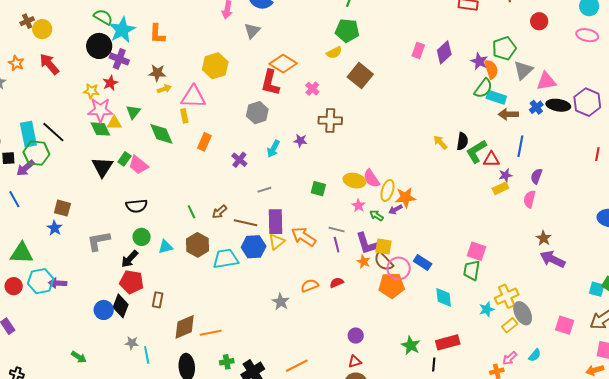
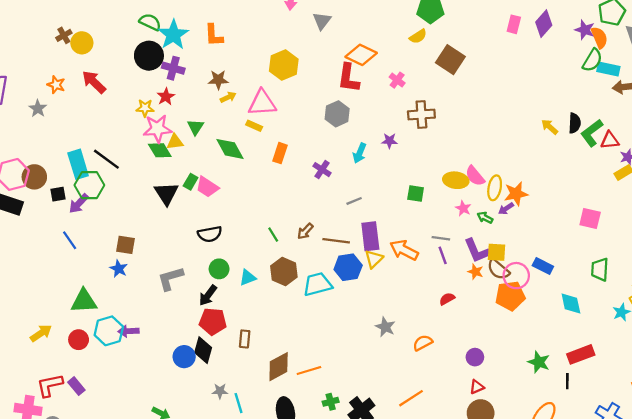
yellow rectangle: (184, 116) -> (254, 126), turned -48
pink square: (477, 251) -> (590, 219), moved
orange semicircle: (310, 286) -> (423, 343), moved

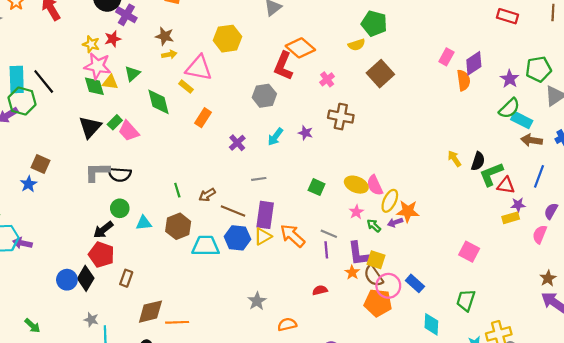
orange semicircle: (599, 38) -> (463, 80), moved
gray L-shape: (170, 278) -> (97, 172), moved

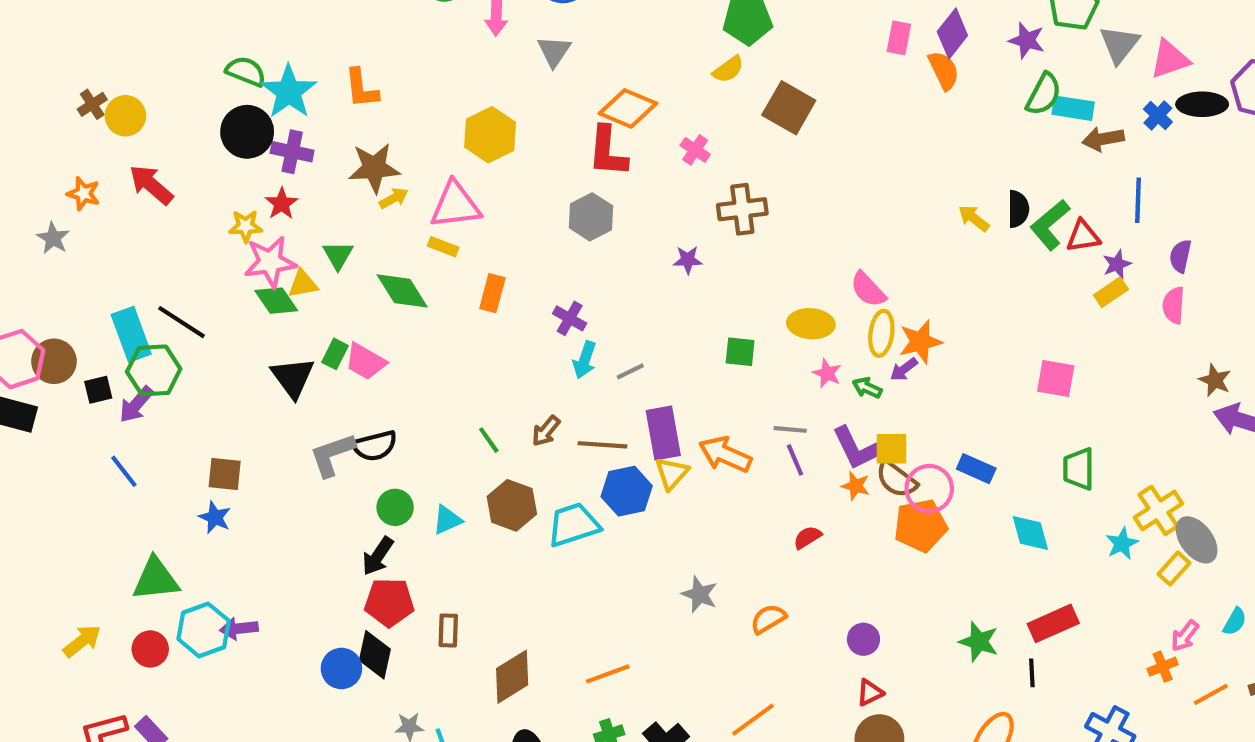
brown star: (165, 36) -> (374, 168), size x1.4
cyan arrow: (275, 137) -> (585, 360), moved
pink semicircle: (375, 185) -> (868, 289), moved
orange line: (177, 322) -> (608, 674), moved

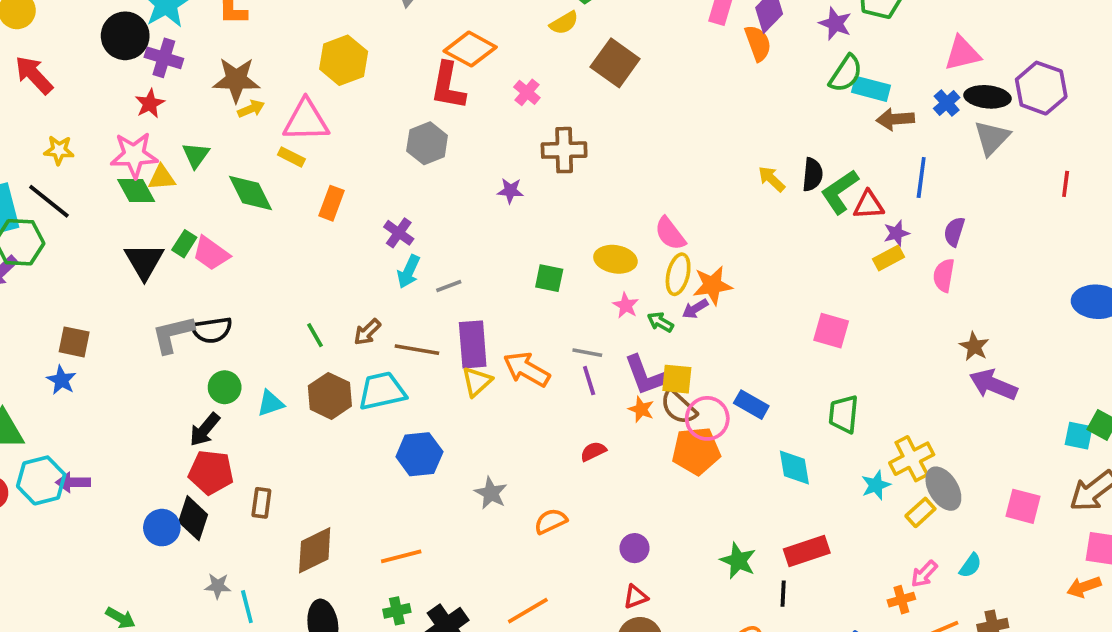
gray triangle: (1119, 44) -> (992, 138), moved
yellow star: (246, 226) -> (59, 150), moved
blue hexagon: (627, 491) -> (419, 454), moved
cyan trapezoid: (573, 525) -> (382, 391), moved

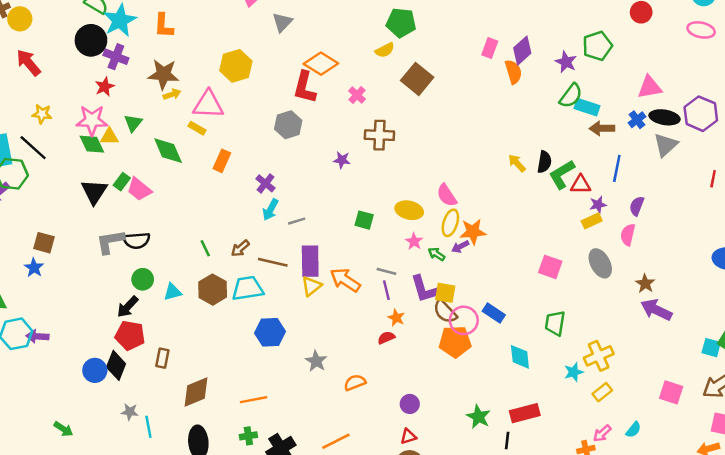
orange star: (641, 409) -> (396, 318), moved
gray ellipse: (943, 489) -> (600, 263), moved

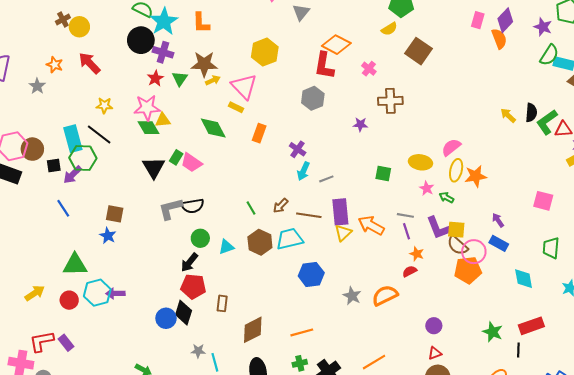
pink triangle: (208, 104) -> (244, 86), turned 48
green triangle: (133, 123) -> (180, 79), moved
pink semicircle: (447, 195) -> (451, 147), turned 90
purple arrow: (460, 247) -> (498, 220), moved, turned 88
orange semicircle: (355, 383) -> (385, 295), moved, size x1.4

